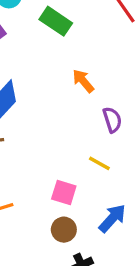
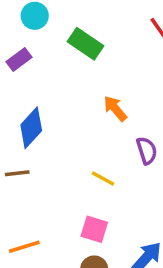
yellow line: (99, 163) -> (103, 179), moved

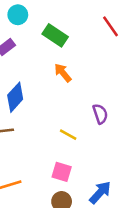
orange arrow: (115, 109) -> (63, 73), moved

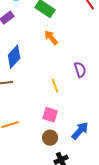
yellow line: (68, 135) -> (55, 86), turned 40

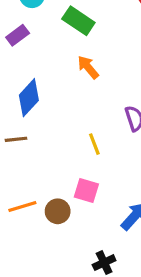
brown circle: (50, 138) -> (58, 211), moved

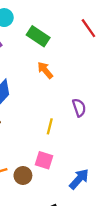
yellow line: (94, 144) -> (50, 126), turned 35

